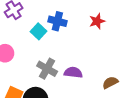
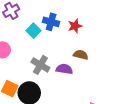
red star: (97, 21) -> (75, 26), moved
brown semicircle: (110, 83) -> (81, 55), moved, turned 40

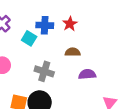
brown semicircle: (81, 55) -> (73, 52), moved
purple semicircle: (64, 69) -> (87, 74), moved

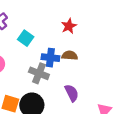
blue cross: (45, 25) -> (50, 58), moved
purple semicircle: (87, 74) -> (72, 93), moved, turned 63

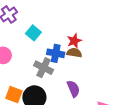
red star: (69, 26) -> (74, 41), moved

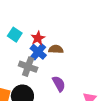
red star: (74, 41) -> (38, 38), moved
blue cross: (56, 53) -> (38, 52), turned 35

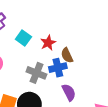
brown semicircle: (56, 49) -> (67, 55), turned -120
blue cross: (38, 52) -> (58, 68), moved, turned 35

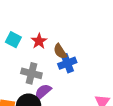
blue cross: (58, 68) -> (67, 63), moved
purple semicircle: (69, 92) -> (43, 92), moved, turned -96

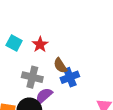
brown semicircle: (60, 51) -> (60, 65), moved
blue cross: (67, 63) -> (70, 77), moved

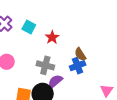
cyan square: (14, 43) -> (29, 27), moved
brown semicircle: (60, 65) -> (80, 54), moved

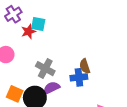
cyan square: (29, 27) -> (38, 24), turned -32
red star: (52, 37) -> (28, 31), moved

